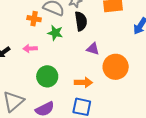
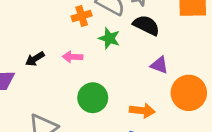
orange cross: (34, 19) -> (82, 16), turned -32
black semicircle: (81, 21) -> (146, 25), turned -60

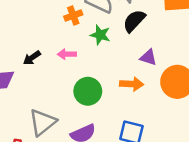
black semicircle: (146, 25) -> (134, 21), turned -70
orange arrow: (142, 111) -> (132, 84), moved

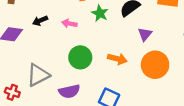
purple triangle: (148, 57) -> (145, 34), moved, turned 40

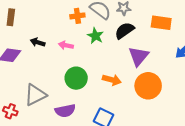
black arrow: (40, 21) -> (38, 42), turned 40
purple triangle: (145, 34) -> (139, 56), size x1.5

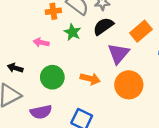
orange rectangle: (161, 23) -> (141, 31), moved, turned -48
black arrow: (38, 42) -> (15, 68), moved

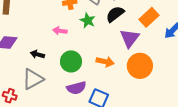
purple semicircle: (41, 112) -> (76, 88), moved

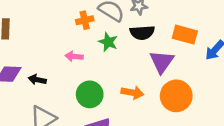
black semicircle: (115, 14) -> (142, 33), turned -144
orange rectangle: (149, 17) -> (185, 35), turned 60
black arrow: (37, 54) -> (37, 80), moved

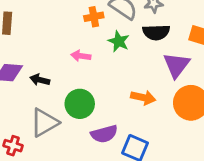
green circle: (90, 94) -> (80, 104), moved

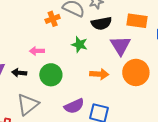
green star: (119, 41) -> (79, 45), moved
pink arrow: (81, 56) -> (37, 51), moved
green circle: (80, 104) -> (51, 75), moved

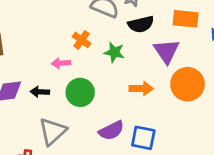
orange cross: (53, 19) -> (82, 40), moved, turned -32

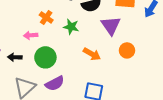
orange circle: (188, 84) -> (127, 50), size x0.6
orange arrow: (141, 89) -> (92, 54), turned 30
purple semicircle: (111, 131) -> (55, 83), moved

